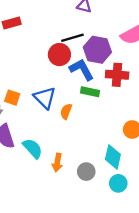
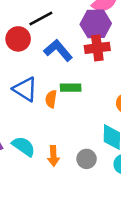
purple hexagon: (97, 50) -> (96, 24), moved
red circle: (59, 55) -> (18, 39), moved
green rectangle: (90, 92) -> (71, 88), moved

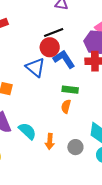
red circle: (18, 39) -> (50, 47), moved
blue triangle: (25, 89) -> (35, 67), moved
orange semicircle: (51, 99) -> (66, 106), moved

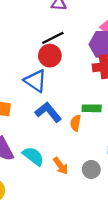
blue L-shape: (64, 59) -> (48, 112), moved
green rectangle: (70, 90) -> (92, 108), moved
orange arrow: (50, 141) -> (61, 166), turned -35

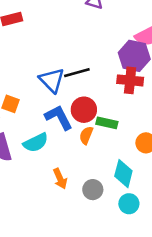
black line: (53, 38) -> (77, 73), moved
red circle: (50, 56) -> (84, 110), moved
cyan semicircle: (33, 156) -> (36, 143), moved, turned 105

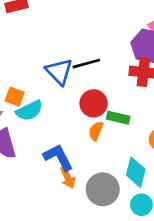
blue L-shape: (59, 117) -> (58, 157), moved
cyan semicircle: (36, 143) -> (29, 111), moved
gray circle: (93, 190) -> (103, 189), size x1.5

